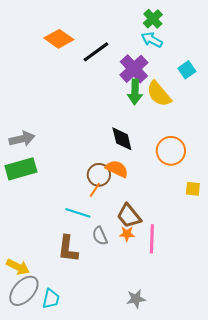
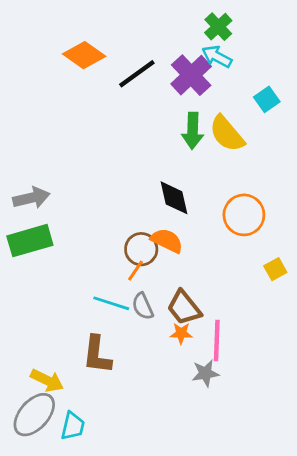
purple cross: (134, 69) -> (191, 75), moved
yellow square: (193, 189) -> (275, 269), turned -35
gray semicircle: (100, 236) -> (143, 306), moved
yellow arrow: (18, 267) -> (47, 380), moved
gray star: (136, 299) -> (205, 373), moved

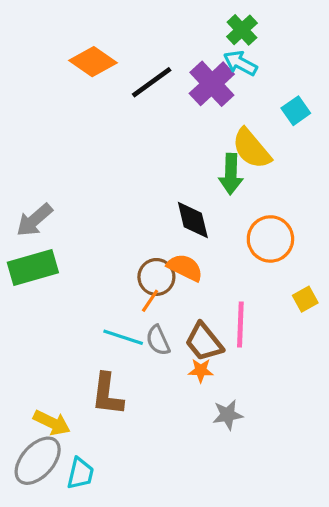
green arrow: (193, 131) -> (231, 174), moved
gray arrow: (31, 198) -> (34, 220), turned 152
pink line: (217, 340) -> (240, 325), moved

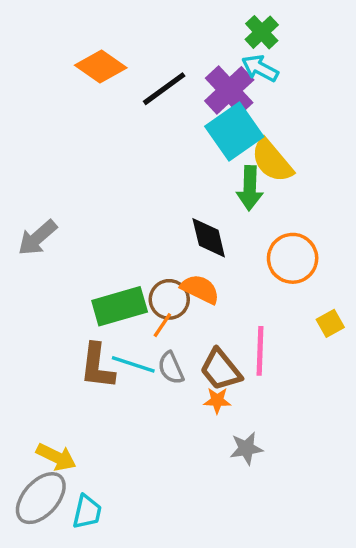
cyan square: (296, 111) -> (234, 132), moved, size x1.8
green rectangle: (33, 267) -> (120, 306), moved
brown L-shape: (107, 394) -> (97, 366), moved

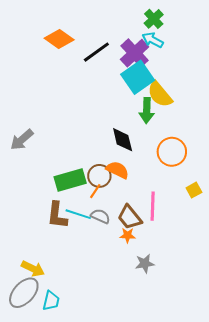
gray semicircle: (171, 368) -> (100, 216), turned 138

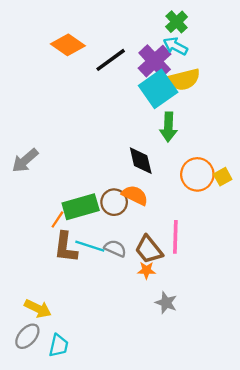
yellow semicircle: (160, 94) -> (183, 80), moved, turned -64
yellow square: (194, 190) -> (223, 177), moved
orange line: (95, 191) -> (57, 219), moved
gray star: (145, 264) -> (166, 303), turned 30
gray ellipse: (24, 293) -> (27, 336), size x0.7

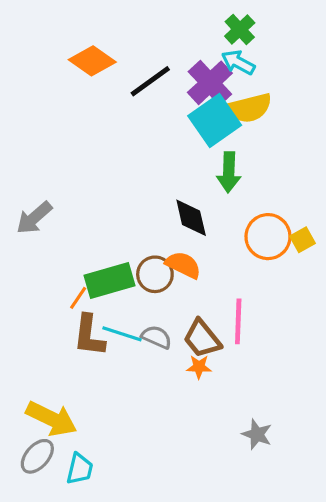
gray star: (166, 303) -> (257, 434), moved
yellow arrow: (38, 308) -> (51, 419), size x1.4

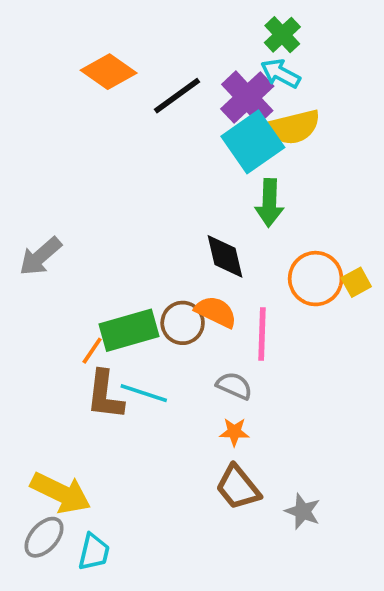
pink line: (238, 321) -> (262, 334), moved
gray semicircle: (157, 337) -> (234, 386), moved
brown trapezoid: (202, 339) -> (238, 487), moved

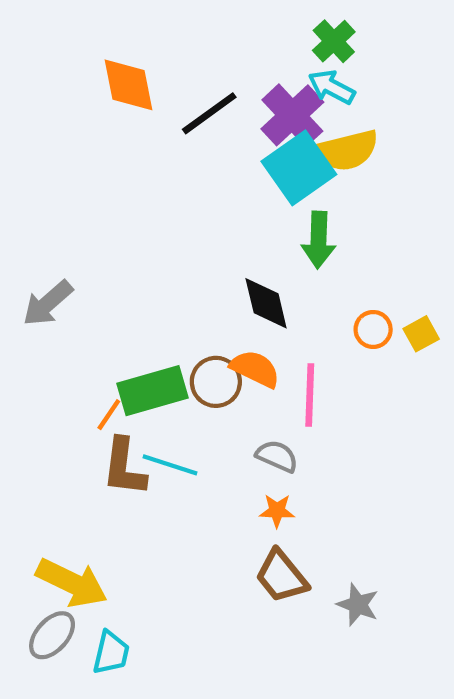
orange diamond: (109, 72) -> (128, 85), turned 44
orange circle: (316, 279) -> (373, 329), size x0.6

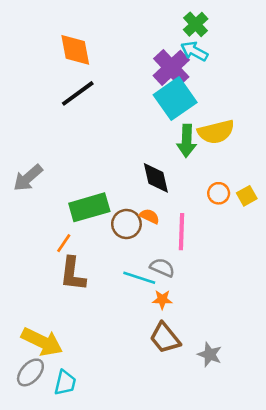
black line: (209, 113) -> (78, 93), moved
yellow semicircle: (347, 150) -> (216, 132), moved
orange semicircle: (255, 369) -> (149, 216), size x0.7
green rectangle: (153, 391) -> (89, 207), moved
cyan line: (170, 465) -> (139, 278), moved

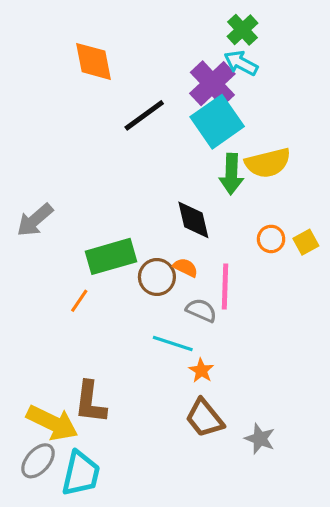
black line: (78, 93) -> (144, 115), moved
gray semicircle: (162, 267) -> (201, 310), moved
brown L-shape: (73, 274) -> (90, 402), moved
orange star: (162, 299) -> (201, 371), turned 30
cyan trapezoid: (65, 383) -> (81, 474), size x1.4

